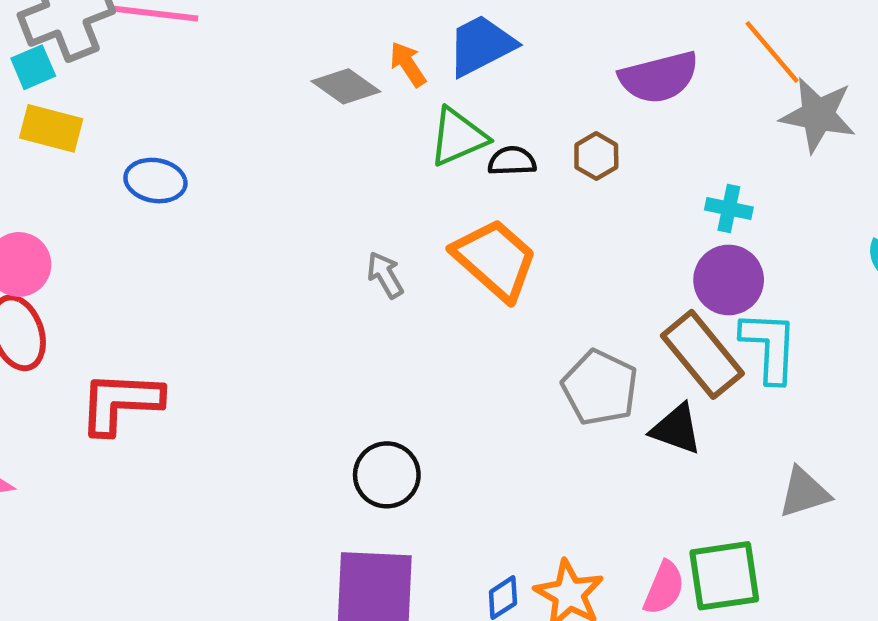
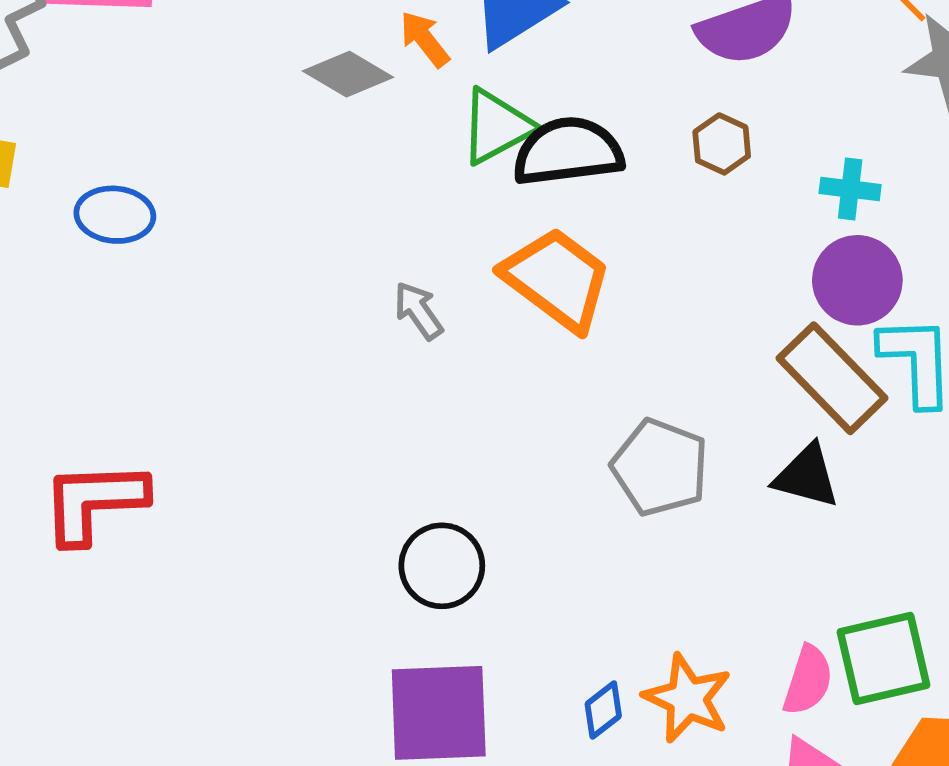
brown hexagon: (596, 156) -> (722, 144), moved
black semicircle: (512, 161) -> (568, 152), size x1.8
gray pentagon: (600, 388) -> (660, 467), moved

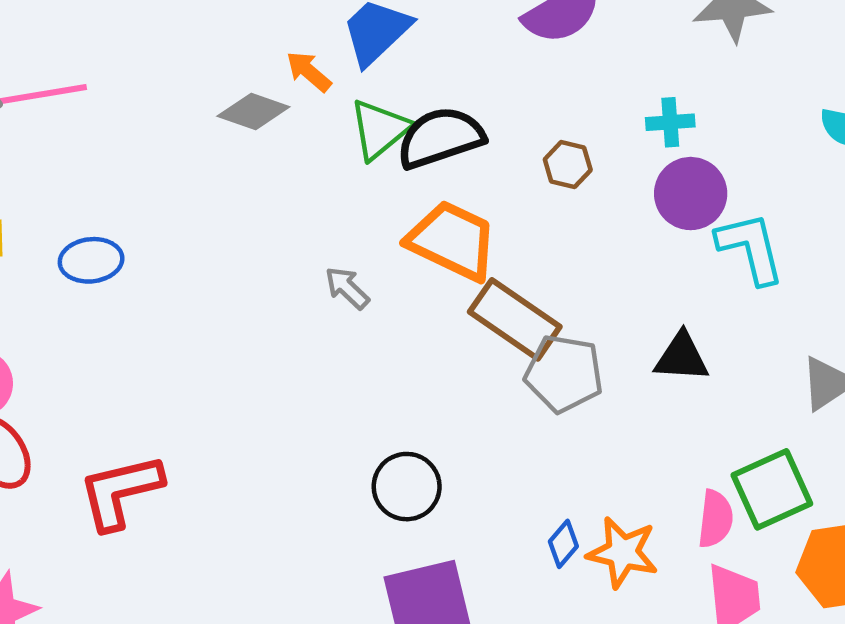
brown hexagon: (722, 144) -> (568, 165), moved
brown rectangle: (832, 378) -> (515, 319), moved
blue diamond: (603, 710) -> (563, 544), moved

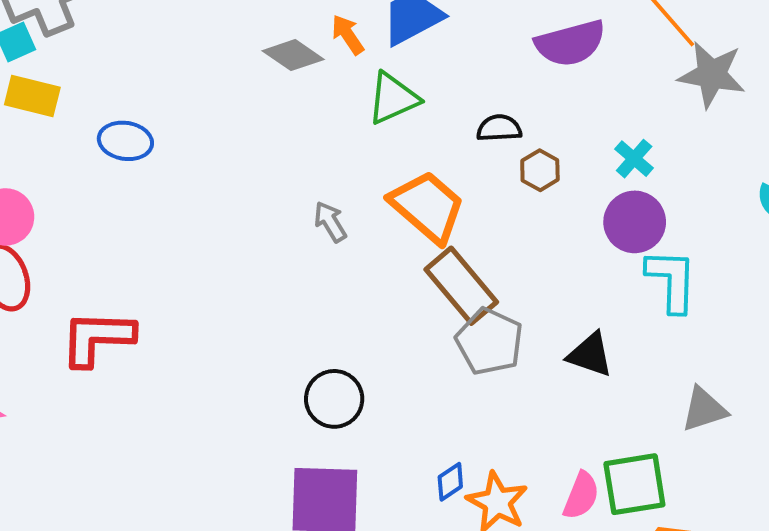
cyan cross: (670, 122) -> (634, 159), turned 30
black semicircle: (440, 138) -> (499, 128), moved, size x0.6

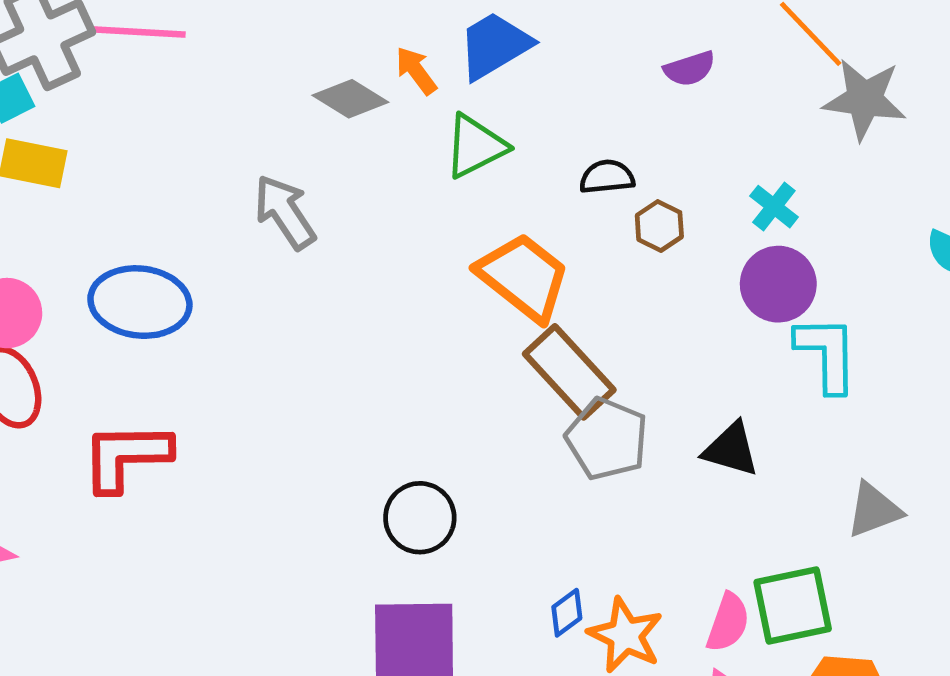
purple semicircle: (570, 43) -> (690, 69), size x0.6
blue ellipse: (125, 141) -> (140, 302), moved, size x1.5
gray arrow: (330, 222) -> (285, 212), moved, size x1.5

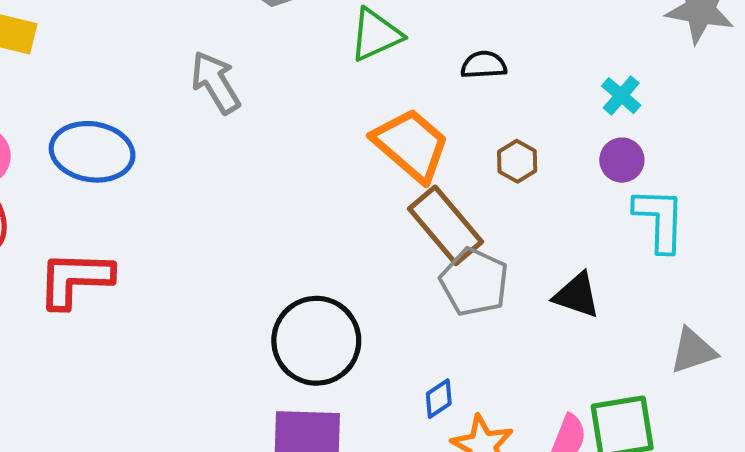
brown hexagon: (659, 226) -> (517, 161), moved
purple circle: (778, 284) -> (622, 160), size x0.7
black circle: (420, 518) -> (316, 341), size x1.5
blue diamond: (567, 613) -> (439, 399), moved

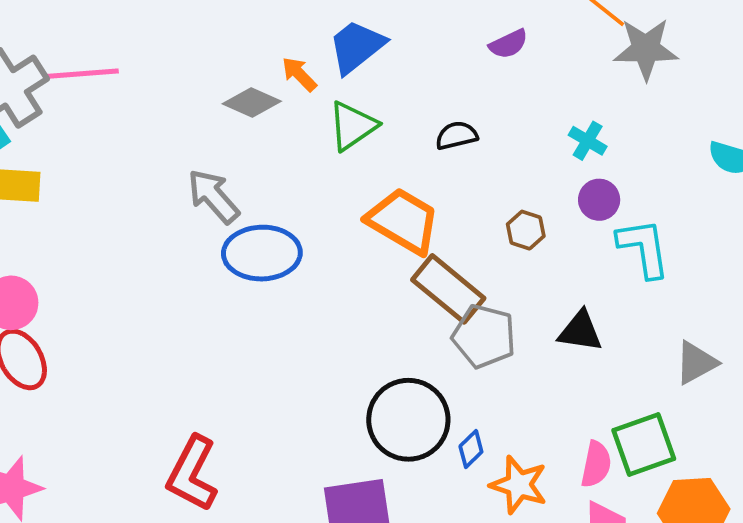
blue ellipse: (92, 152) -> (262, 253), moved
brown hexagon: (517, 161) -> (526, 230), moved
red L-shape: (75, 279) -> (192, 474), moved, turned -54
black circle: (316, 341) -> (408, 420), moved

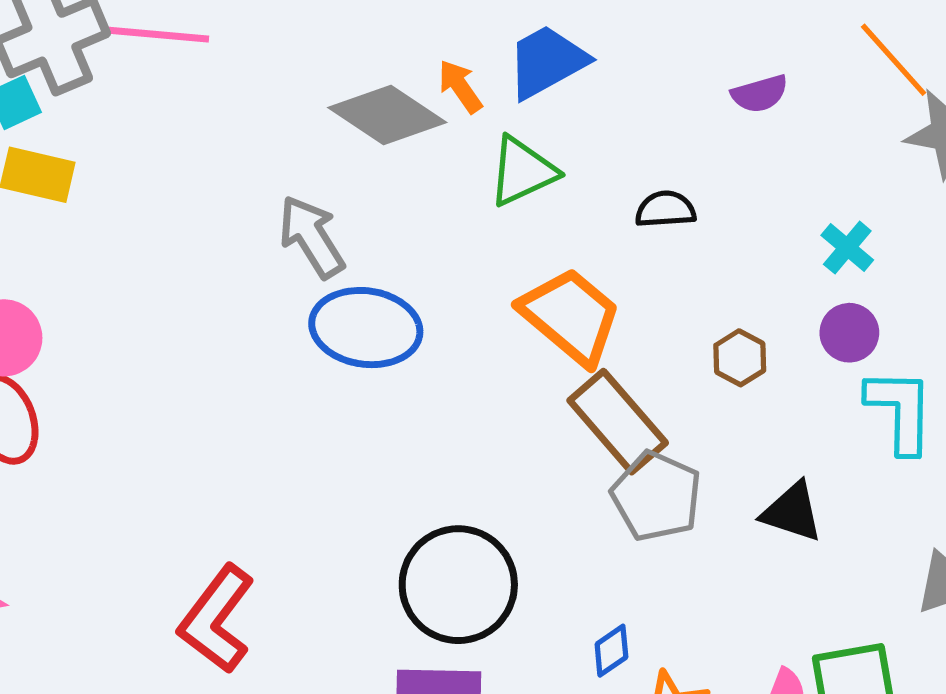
gray diamond: (252, 103) -> (387, 115), size x1.4
black circle: (408, 420) -> (458, 585), moved

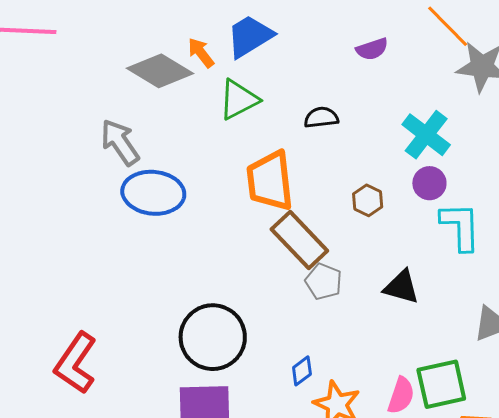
cyan cross: (847, 248) -> (426, 135), size x1.6
orange trapezoid: (571, 316) -> (270, 181), turned -134
gray pentagon: (656, 496) -> (324, 282), size x0.7

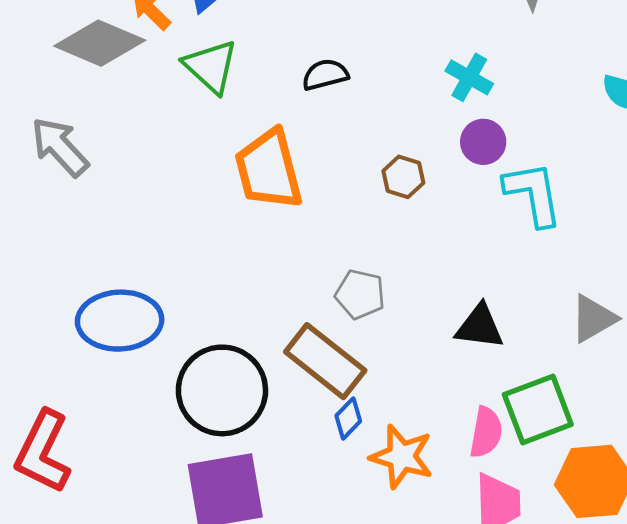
green triangle: (239, 100) -> (211, 66), turned -42
cyan cross: (426, 135) -> (469, 77), size x0.7
blue ellipse: (153, 193) -> (120, 321), moved
brown rectangle: (299, 240) -> (325, 361), moved
black triangle: (401, 287) -> (480, 327), moved

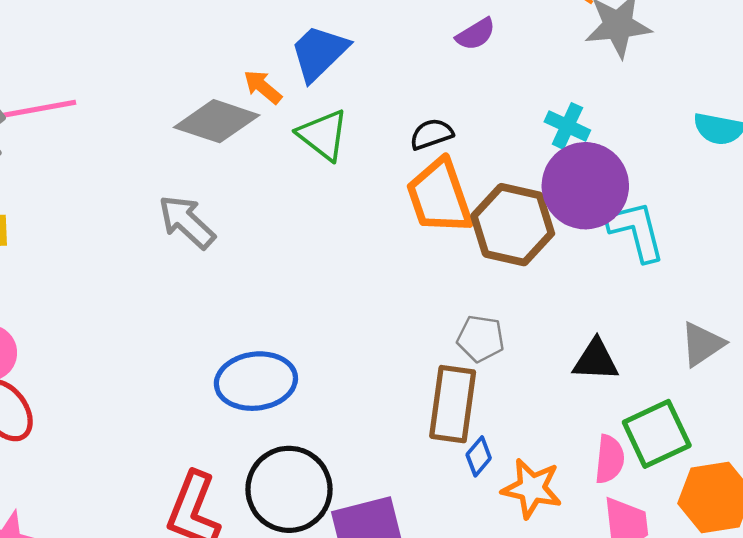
purple circle: (483, 142) -> (585, 186), size x2.0
orange trapezoid: (269, 170) -> (439, 196), moved
brown hexagon: (403, 177) -> (513, 225), size x2.0
brown rectangle: (325, 361) -> (453, 404), turned 64
black circle: (222, 390) -> (289, 489), moved

